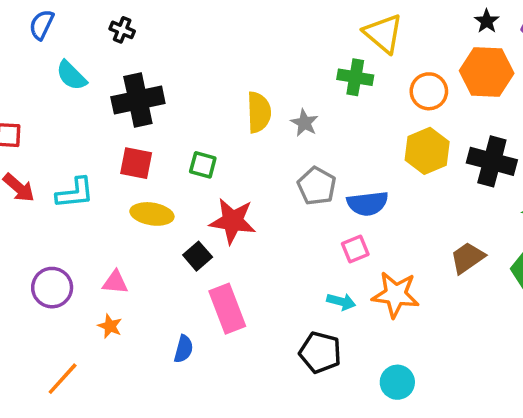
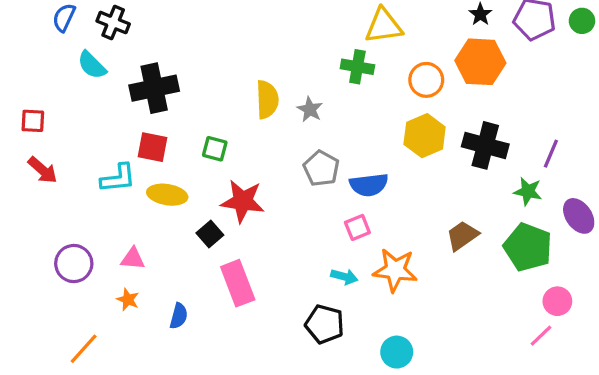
black cross: (122, 30) -> (113, 23), moved, size x1.4
yellow triangle: (383, 33) -> (384, 26), turned -48
cyan L-shape: (75, 193) -> (118, 178), moved
blue semicircle: (184, 349) -> (179, 316), moved

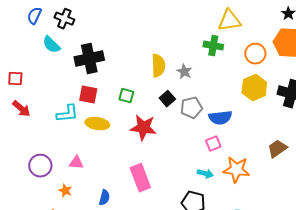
gray pentagon: (321, 168) -> (191, 108), turned 30
black square: (210, 234) -> (167, 99), moved
orange star: (128, 300) -> (65, 191), moved

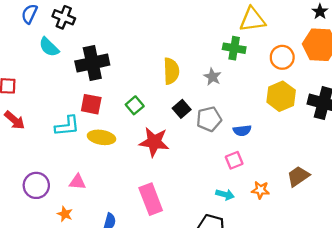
gray star: (184, 72) -> (212, 77), moved
green square: (126, 96) -> (135, 105), turned 35
blue semicircle: (220, 118) -> (242, 131), size x0.7
brown trapezoid: (277, 149) -> (298, 176), moved
orange star: (236, 170) -> (260, 190), size x0.6

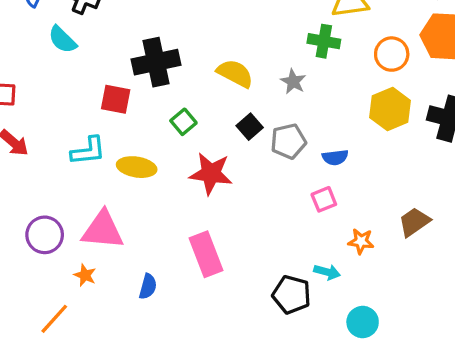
black cross: (92, 63) -> (156, 62), moved
yellow semicircle: (171, 71) -> (235, 73), turned -60
red square: (91, 104) -> (116, 99), moved
pink triangle: (77, 182) -> (103, 230), size x1.8
cyan arrow: (225, 195) -> (327, 272), moved

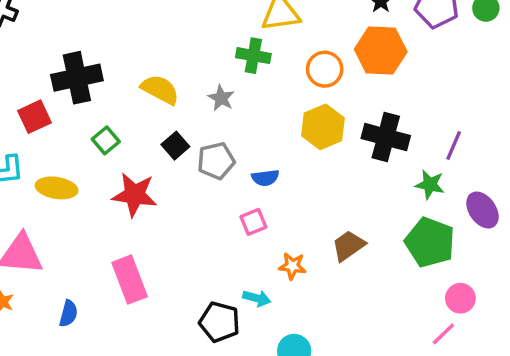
red square: (116, 99) -> (34, 117), turned -36

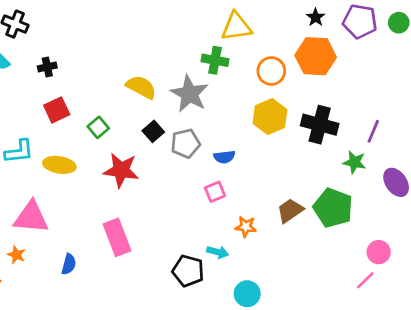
black cross: (77, 78) -> (47, 67), moved, size x0.5
gray star: (221, 98) -> (189, 94), size x1.8
red square: (34, 117) -> (57, 110), moved
green pentagon: (430, 242) -> (333, 208), moved

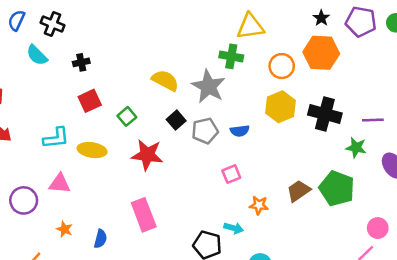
purple line: (373, 131) -> (373, 120), turned 65
blue semicircle: (224, 157) -> (240, 131), moved
pink triangle: (31, 217) -> (60, 184), moved, size x0.7
orange star: (16, 255) -> (64, 229), moved

